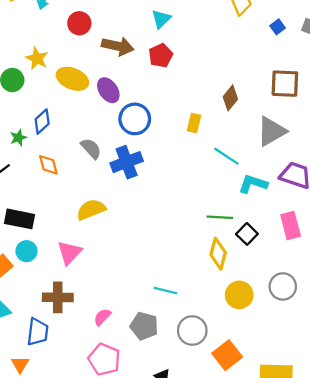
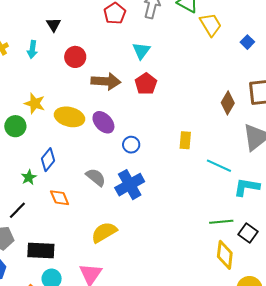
red circle: (79, 23) -> (75, 57), moved
brown diamond: (230, 98) -> (228, 103), moved
blue circle: (135, 119) -> (131, 145), size x0.6

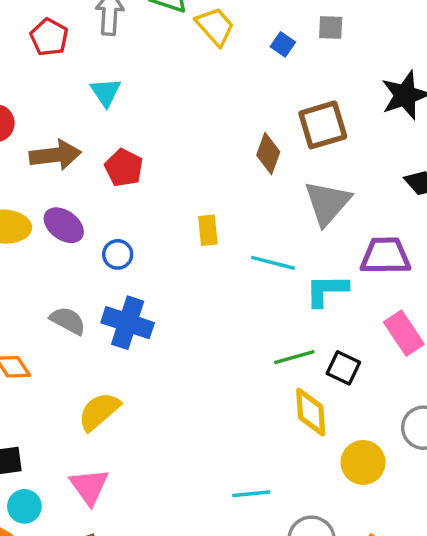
red pentagon: (146, 84) -> (124, 168), moved
blue cross: (130, 185) -> (128, 323), turned -32

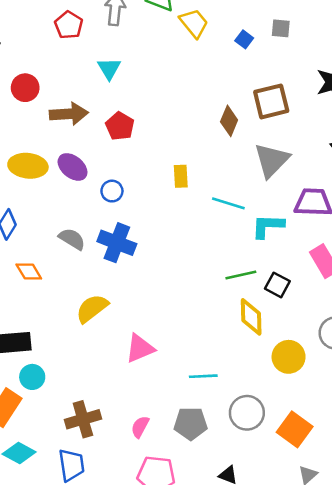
pink triangle: (89, 487) -> (140, 348), moved, turned 40

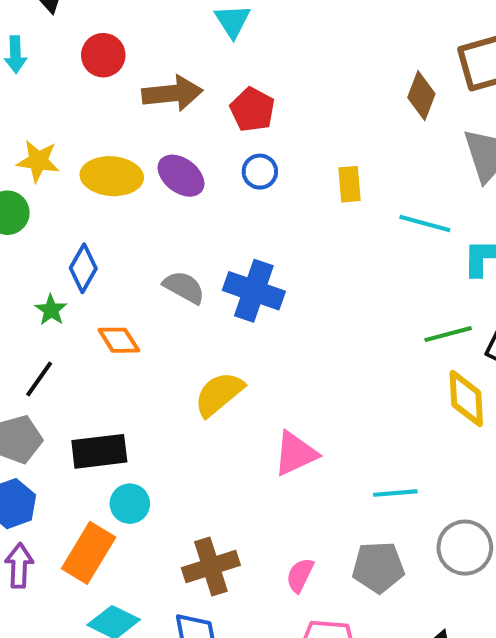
blue circle: (112, 191) -> (260, 172), moved

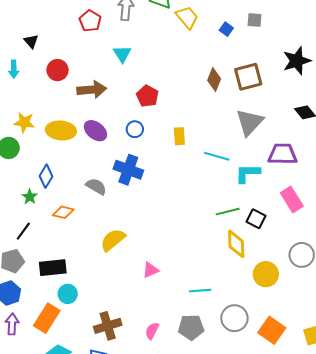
brown diamond: (421, 96) -> (214, 80), moved
red pentagon: (252, 110) -> (147, 96), moved
blue cross: (254, 291) -> (128, 170), moved
orange diamond: (119, 340) -> (63, 212), turned -45
pink triangle: (295, 454) -> (151, 270), size x0.7

